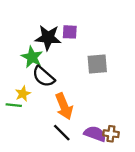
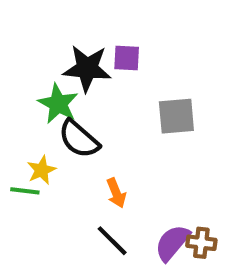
orange arrow: (64, 106) -> (116, 193), size x0.6
purple semicircle: (95, 134) -> (172, 243), turned -70

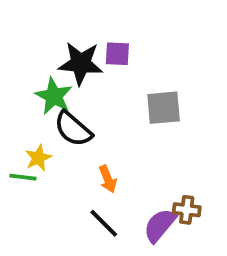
brown cross: (201, 243) -> (187, 210), moved

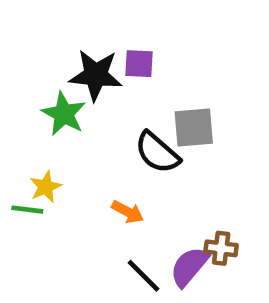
black semicircle: (73, 129) -> (157, 153), moved
orange arrow: (108, 179) -> (128, 212), turned -40
black line: (104, 223) -> (144, 276), moved

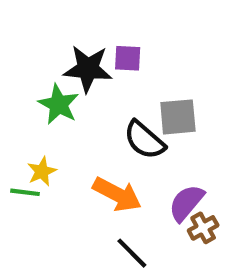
orange arrow: (128, 212) -> (117, 194), size x1.6
brown cross: (221, 248) -> (203, 228), turned -36
purple semicircle: (189, 267) -> (186, 203), moved

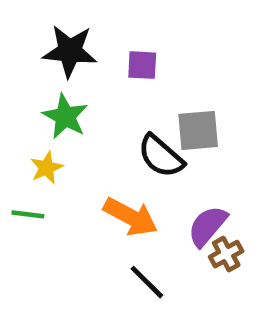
black star: (88, 69) -> (70, 51), moved
yellow star: (42, 171) -> (46, 168), moved

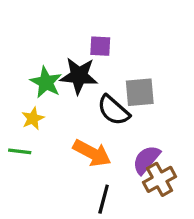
black star: (70, 51) -> (79, 76), moved
brown cross: (226, 254) -> (160, 179), size x1.4
black line: (147, 282) -> (104, 199), turned 60

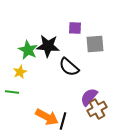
purple square: (100, 46) -> (75, 28), moved
gray square: (140, 92) -> (95, 44), moved
orange arrow: (92, 153) -> (47, 117), moved

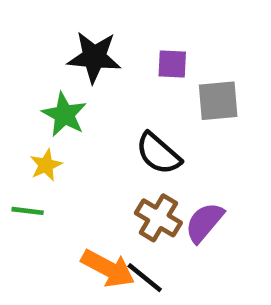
black star: (48, 46) -> (94, 57), moved
brown cross: (97, 109) -> (158, 218), moved, turned -30
black line: (63, 121) -> (145, 278), turned -66

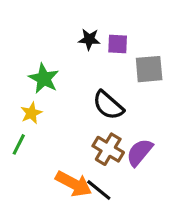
black star: (94, 57) -> (89, 39), moved, size x0.6
green line: (28, 211) -> (19, 144), turned -70

